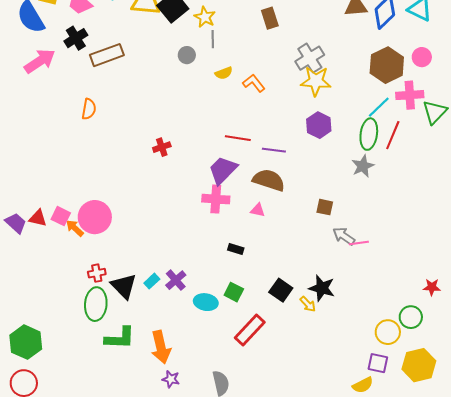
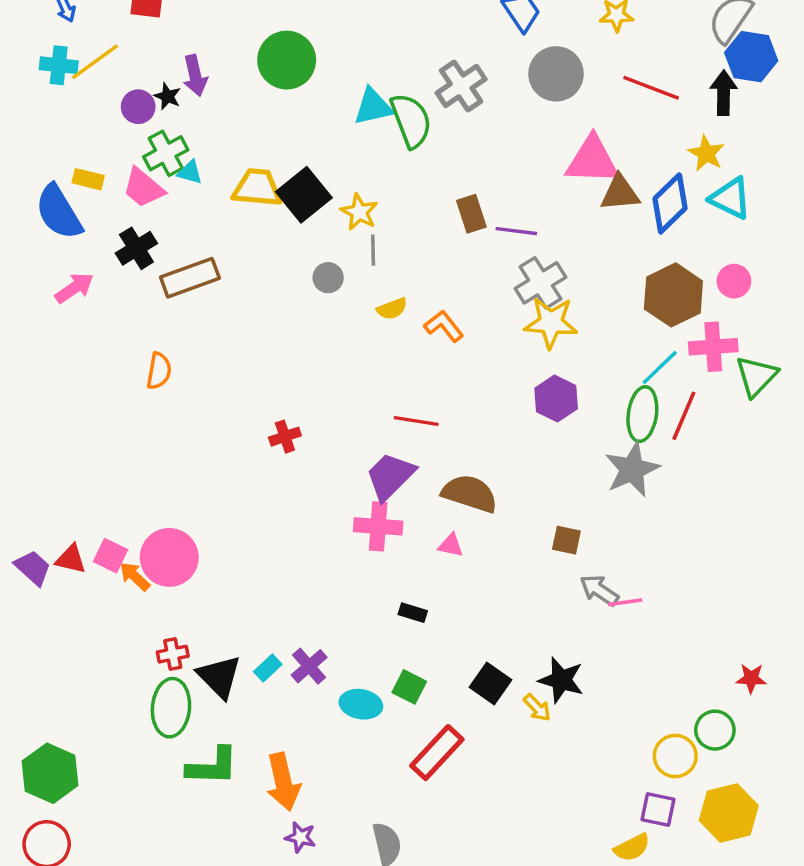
pink arrow: (40, 61) -> (74, 288), size x0.7
purple line: (274, 150) -> (516, 231), moved
gray star: (363, 166) -> (632, 469), size x1.4

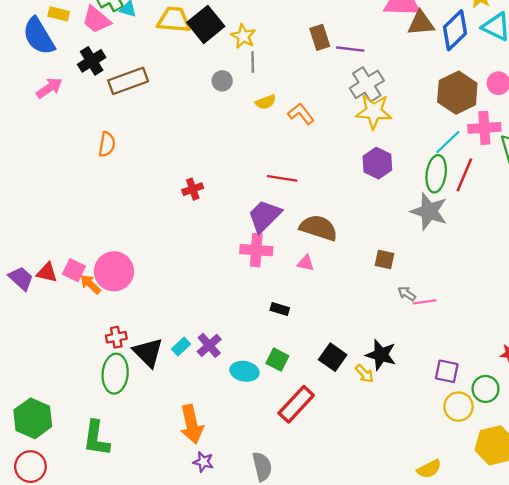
gray star: (632, 469) -> (429, 211), turned -30
gray arrow: (599, 590) -> (407, 294), size x0.7
green L-shape: (212, 766) -> (96, 438), moved, turned 96
purple square: (658, 810) -> (447, 371), moved

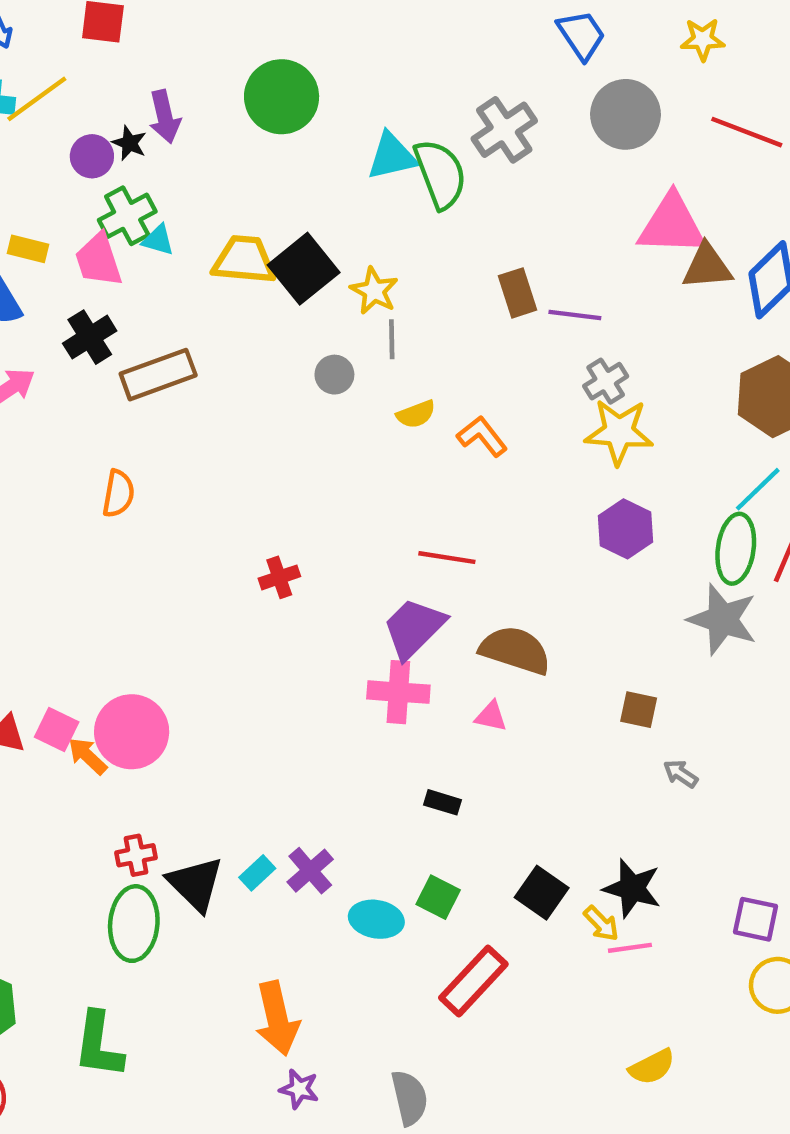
pink trapezoid: (96, 20) -> (99, 260), turned 32
gray cross: (367, 84) -> (606, 381), size x0.7
pink line: (424, 302) -> (630, 948), moved
yellow semicircle: (429, 469) -> (652, 1067), moved

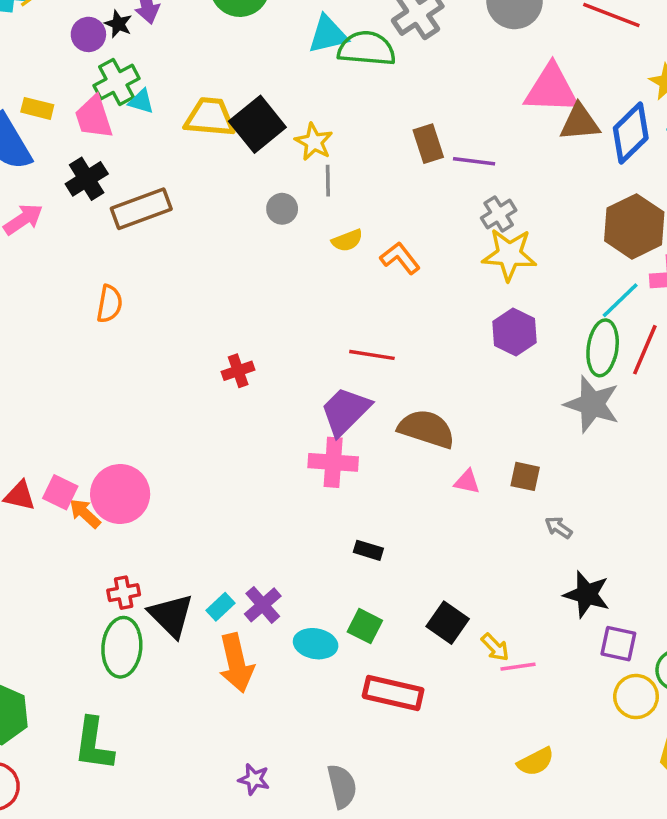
green semicircle: (440, 174) -> (367, 49), turned -64
pink triangle: (491, 716) -> (467, 482), moved
black star: (632, 888) -> (587, 594), moved
red rectangle: (473, 981) -> (393, 693), turned 60
orange arrow: (277, 1018) -> (236, 663), moved

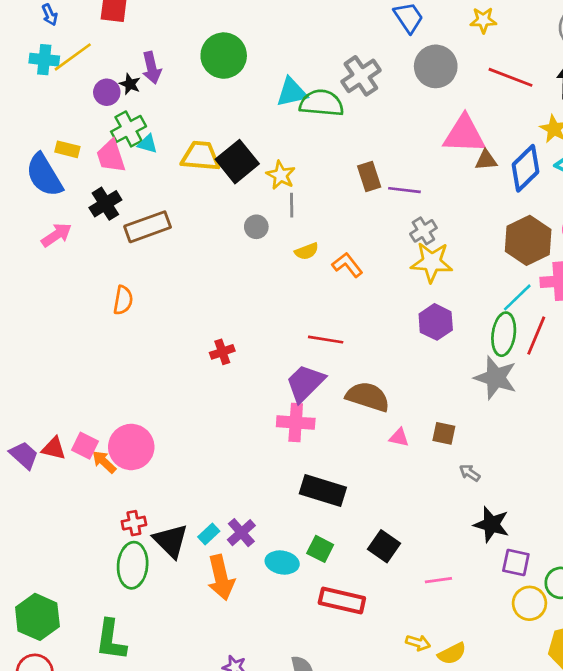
brown triangle: (580, 122) -> (486, 160), size x0.7
black rectangle: (368, 550) -> (323, 490), size x2.0
yellow arrow: (495, 647) -> (418, 643), moved, turned -30

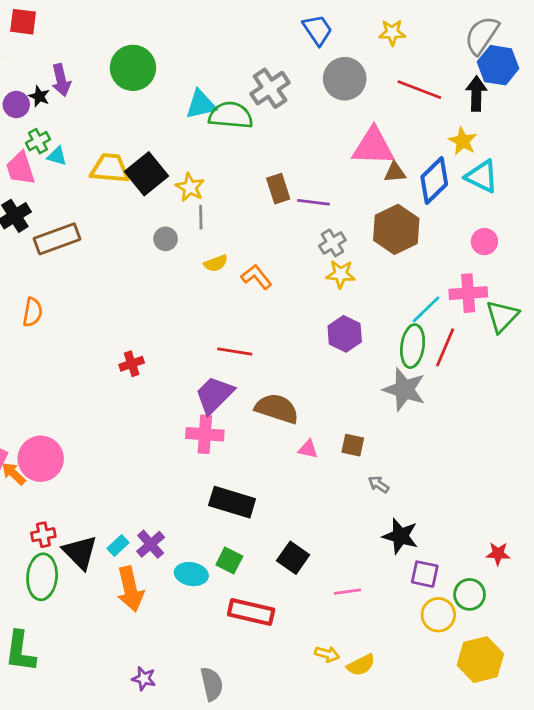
green cross: (129, 129) -> (38, 141), size x0.7
brown hexagon: (528, 240) -> (396, 229), moved
yellow star: (432, 262) -> (341, 274), size x0.7

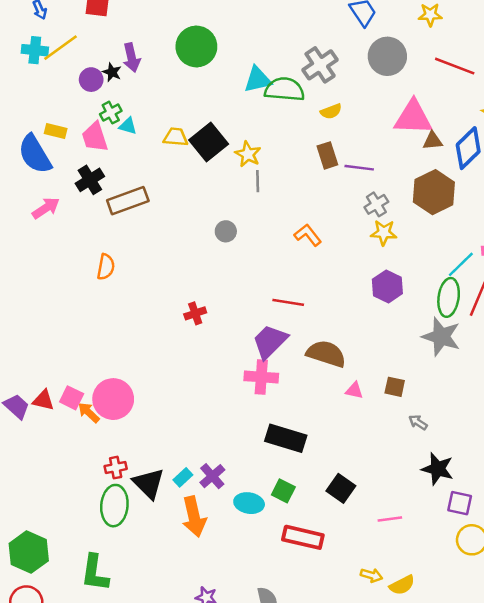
yellow trapezoid: (110, 168) -> (176, 137), size x0.7
gray circle: (166, 239) -> (226, 231), moved
yellow semicircle: (216, 263) -> (331, 111), moved

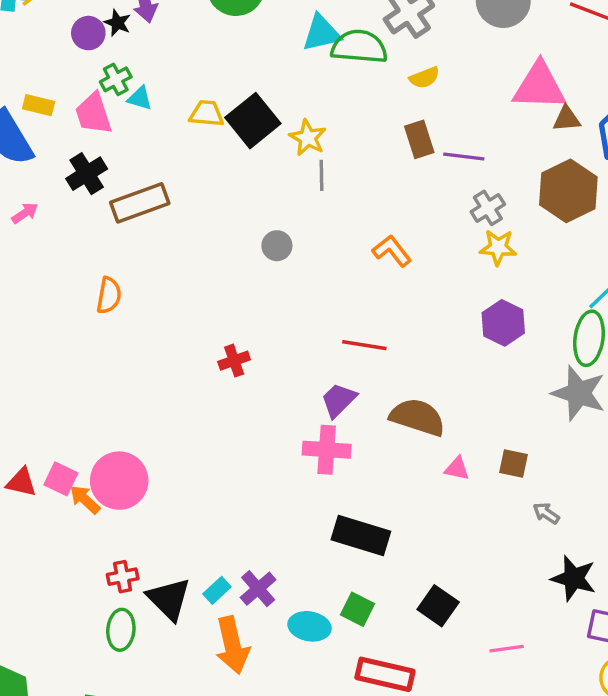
pink arrow: (46, 208) -> (25, 213), size x0.7
purple trapezoid: (270, 342) -> (339, 400), size x0.7
green ellipse: (114, 506) -> (121, 630), size x0.7

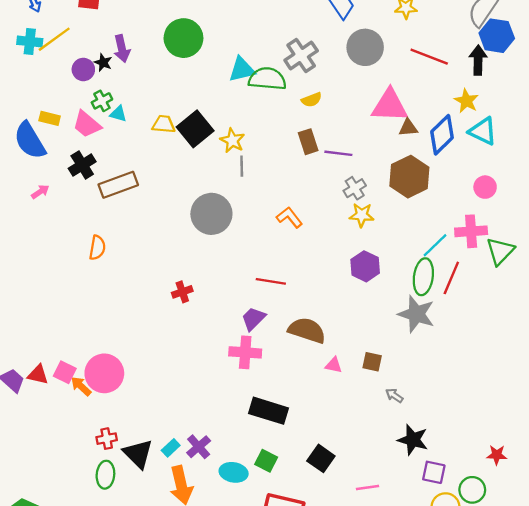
pink trapezoid: (93, 114) -> (87, 124), turned -32
gray circle: (277, 246) -> (211, 214), size x2.0

